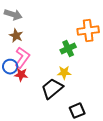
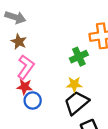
blue circle: (10, 67) -> (33, 101), moved
black trapezoid: (52, 89) -> (77, 103), moved

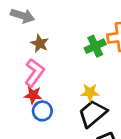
brown star: (19, 42) -> (40, 43), moved
green cross: (79, 57) -> (95, 46), moved

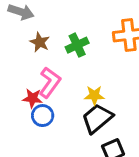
green cross: (95, 46) -> (77, 45), moved
pink L-shape: (34, 73) -> (50, 82), moved

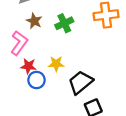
pink L-shape: (50, 82) -> (19, 43), moved
yellow star: (94, 95) -> (56, 64), moved

